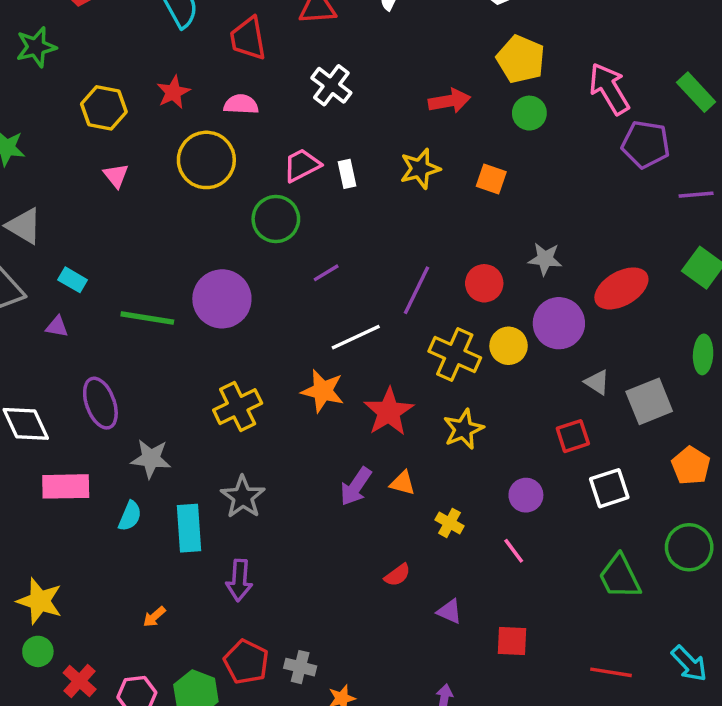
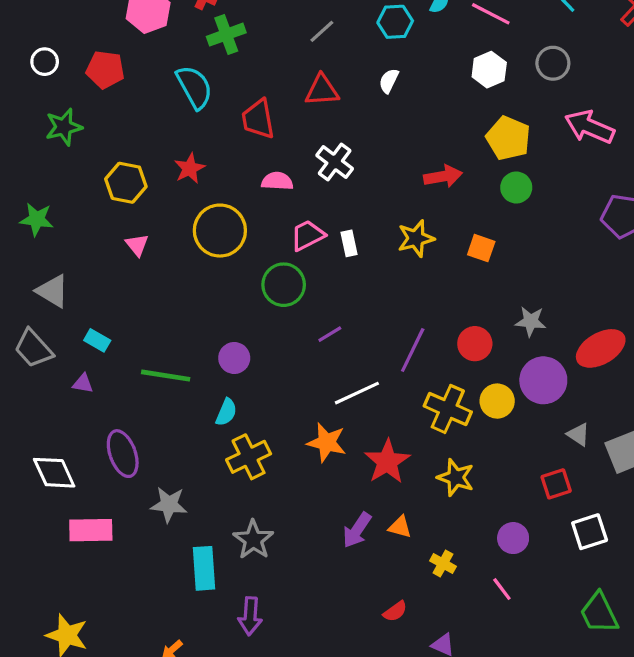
pink arrow: (609, 89) -> (590, 127), moved, turned -36
pink semicircle: (241, 104) -> (277, 181), moved
purple circle: (222, 299) -> (234, 358), size x0.6
yellow star: (463, 429) -> (456, 477), turned -30
cyan semicircle: (130, 516) -> (226, 412), moved

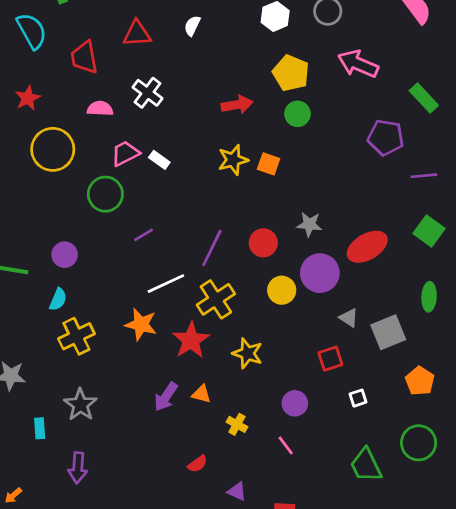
yellow star: (416, 238) -> (233, 160), moved
white rectangle: (349, 243) -> (159, 160), turned -42
yellow cross: (448, 409) -> (216, 299), moved, turned 33
white square: (590, 532) -> (358, 398), size x0.6
cyan rectangle: (204, 568) -> (40, 428), size x0.6

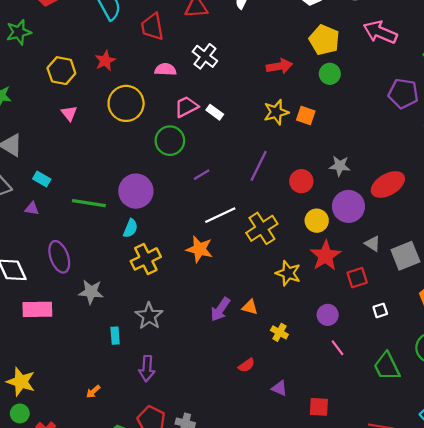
purple line: (212, 248) -> (259, 166), moved
purple circle: (65, 255) -> (136, 191), size x1.6
red star: (191, 340) -> (325, 256), moved
pink line: (286, 445) -> (337, 348), moved

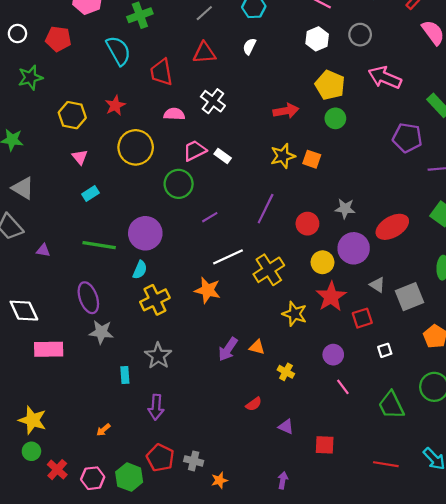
cyan rectangle: (42, 179) -> (91, 194), moved, turned -63
purple ellipse: (59, 257) -> (88, 298), moved

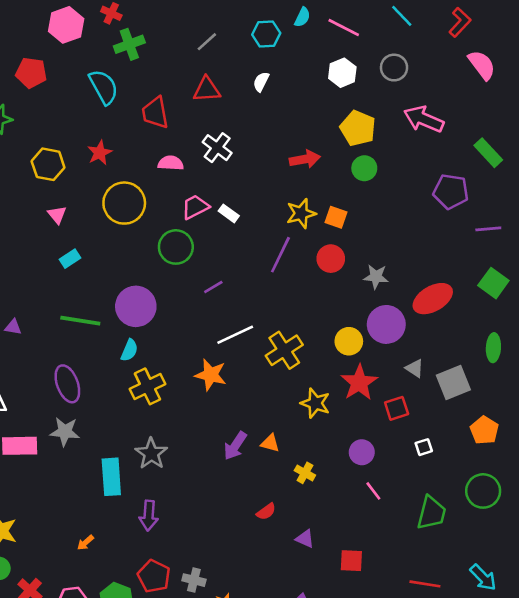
purple line: (266, 209) -> (280, 255), moved
red circle: (307, 224) -> (331, 259), moved
gray star: (101, 332) -> (65, 432), moved
cyan rectangle: (125, 375) -> (111, 477), size x1.8
green trapezoid: (391, 405) -> (431, 513), turned -140

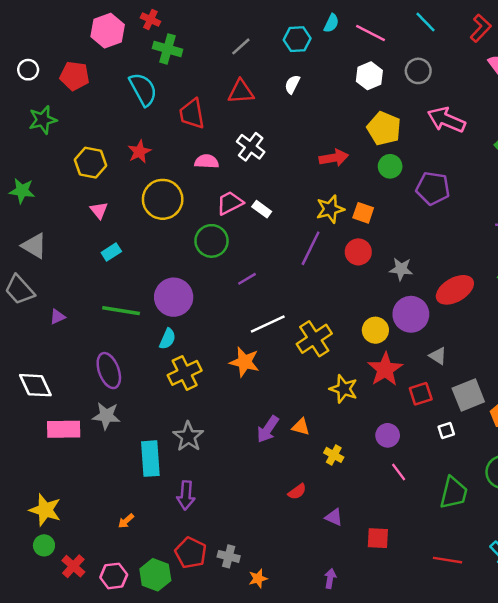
green cross: (129, 44) -> (168, 49), turned 36
purple pentagon: (451, 191) -> (433, 188), moved
purple triangle: (13, 327) -> (57, 317), turned -35
gray square: (453, 383) -> (468, 395), moved

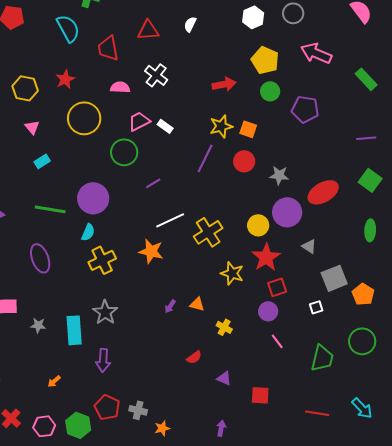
red square: (421, 394) -> (277, 287), moved
gray star: (106, 416) -> (38, 325), moved, size x0.7
purple arrow: (268, 429) -> (170, 306), size x0.6

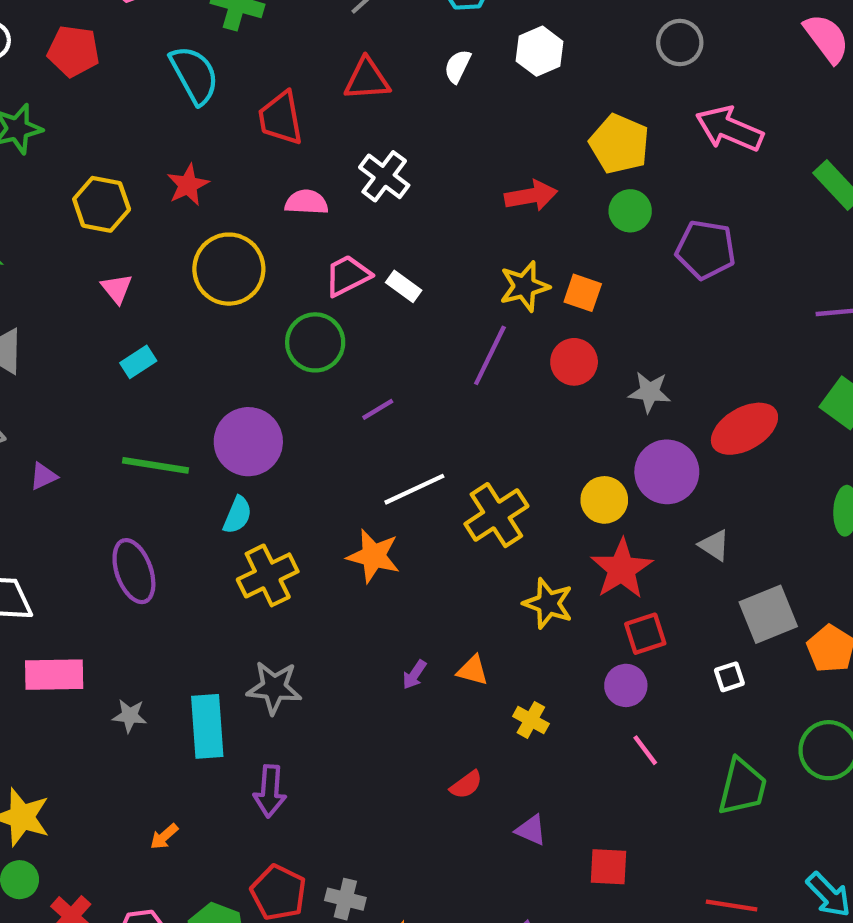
white hexagon: (253, 17) -> (540, 51), moved
gray star: (105, 312) -> (274, 688), turned -30

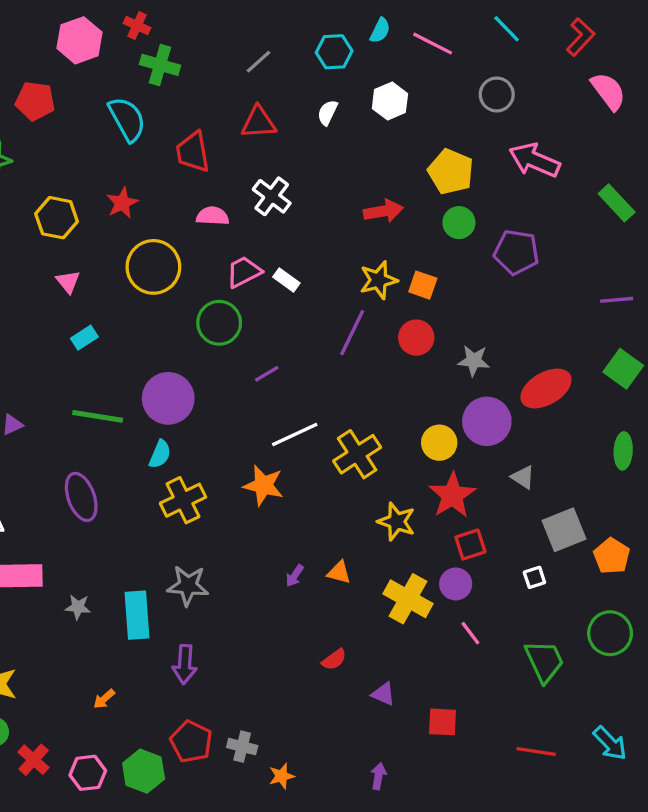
yellow cross: (531, 720) -> (408, 599), moved, size x1.8
green trapezoid: (742, 787) -> (544, 661), turned -39

